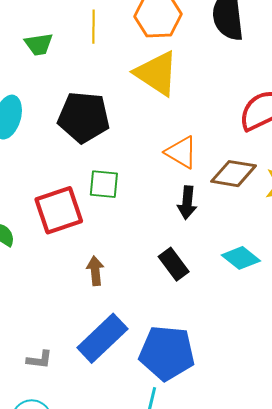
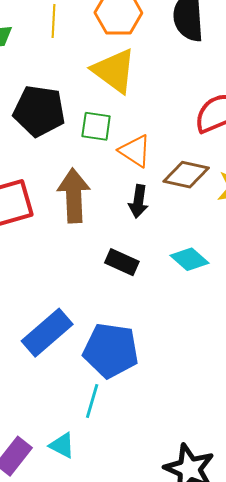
green square: (104, 184) -> (96, 126), moved
black rectangle: (174, 264) -> (122, 262), turned -32
brown arrow: (95, 271) -> (74, 195), moved, size x1.8

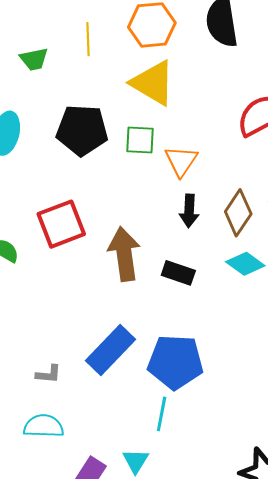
orange triangle: (135, 151) -> (181, 161), turned 36
brown diamond: (186, 175) -> (238, 213), moved, turned -63
brown arrow: (74, 195) -> (124, 254), moved
cyan triangle: (62, 445) -> (136, 461), turned 40

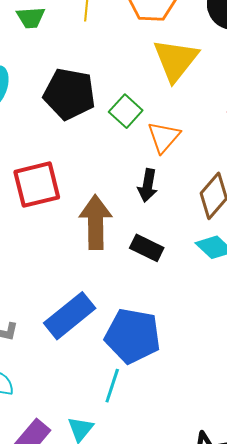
yellow triangle: (153, 83) -> (176, 60), moved, turned 30
green square: (140, 140) -> (126, 111), turned 32
black arrow: (189, 211) -> (148, 185), moved

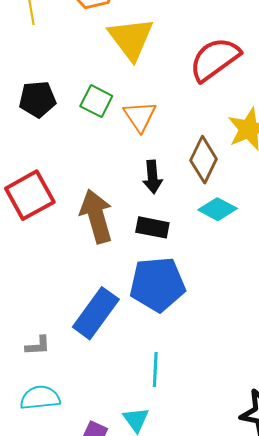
black pentagon: (69, 94) -> (38, 99), size x0.7
black arrow: (148, 185) -> (152, 177), moved
blue pentagon: (133, 336) -> (157, 284), moved

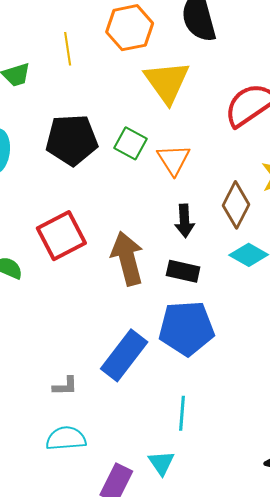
black pentagon: (38, 99) -> (72, 140), size x1.4

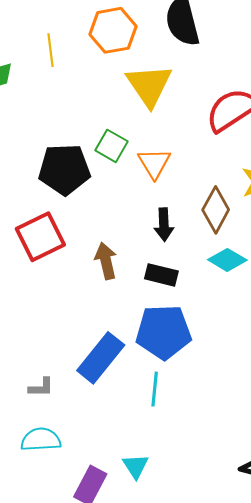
black pentagon: (72, 140) -> (64, 169), moved
brown arrow: (127, 258) -> (106, 261), size x0.7
cyan line: (182, 413) -> (155, 389), moved

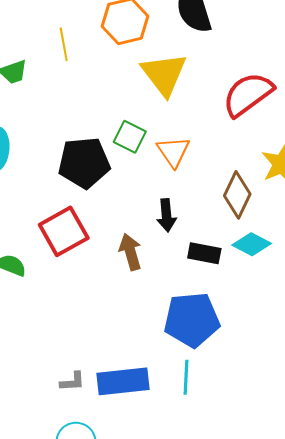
black arrow: (164, 225) -> (166, 215), moved
black rectangle: (161, 275) -> (204, 253), moved
blue rectangle: (101, 358) -> (123, 381), moved, turned 48

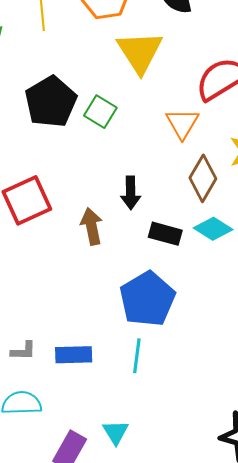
orange triangle: (173, 152) -> (182, 123), moved
black pentagon: (84, 163) -> (51, 102), moved, turned -30
blue pentagon: (192, 320) -> (147, 299), turned -30
blue rectangle: (123, 381) -> (74, 355), size x0.7

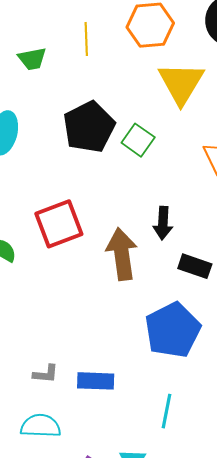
brown arrow: (92, 226) -> (122, 254), size x1.4
cyan line: (137, 356) -> (167, 411), moved

